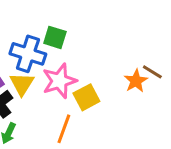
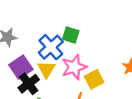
blue cross: (28, 54) -> (51, 47), turned 30

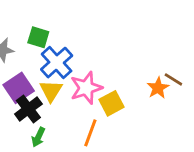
green square: (71, 35) -> (38, 37), moved

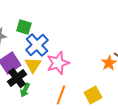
yellow square: (111, 103) -> (93, 95), moved
green arrow: (38, 137) -> (25, 90), moved

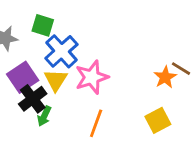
yellow square: (93, 95) -> (158, 120), moved

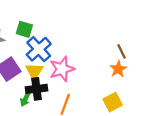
brown line: (181, 69) -> (122, 51), moved, turned 32
black cross: (33, 99) -> (37, 89), moved, turned 30

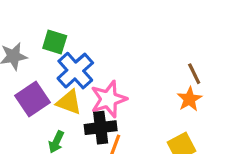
yellow triangle: (34, 71) -> (69, 102), turned -42
black cross: (37, 89) -> (101, 128), moved

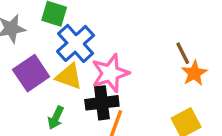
brown line: (194, 74) -> (183, 53), moved

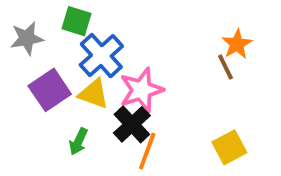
orange star: (194, 73) -> (237, 44), moved
black cross: (102, 103) -> (132, 124), turned -36

